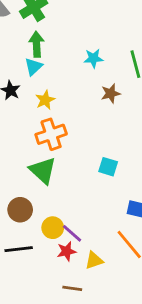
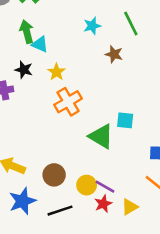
green arrow: (37, 44) -> (27, 32), moved
cyan triangle: (33, 67) -> (40, 44), turned -42
brown star: (111, 93) -> (114, 54), turned -30
green triangle: (43, 170) -> (101, 136), moved

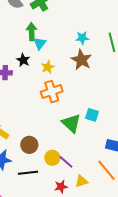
cyan triangle: (40, 44) -> (40, 43), turned 32
brown star: (114, 54) -> (81, 60), moved, size x1.5
red star: (103, 204) -> (61, 187), moved

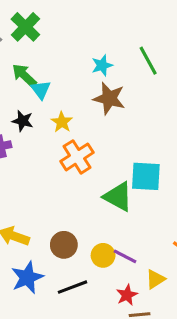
green arrow: (32, 32) -> (24, 75), turned -30
cyan square: (92, 115) -> (146, 176), size x1.5

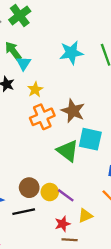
cyan star: (102, 65) -> (71, 53), size x1.5
brown star: (109, 98) -> (73, 111), moved
brown circle: (64, 245) -> (29, 188), moved

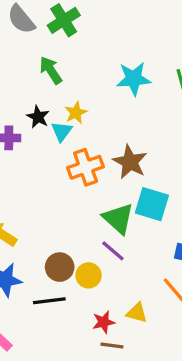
cyan triangle: (24, 63) -> (62, 131), moved
yellow star: (35, 90) -> (76, 113), moved
purple line: (66, 195) -> (113, 251), moved
yellow triangle: (85, 216) -> (137, 313), turned 35

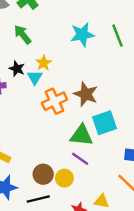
cyan square: (152, 204) -> (104, 123), turned -30
green triangle: (118, 218) -> (81, 135), turned -30

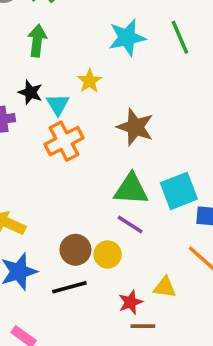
green arrow: (23, 35) -> (37, 41), turned 48
yellow star: (44, 63) -> (90, 81), moved
orange cross: (54, 101) -> (64, 141), moved
cyan square: (104, 123) -> (179, 191), moved

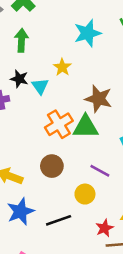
orange cross: (64, 141) -> (59, 124), moved
green triangle: (131, 189) -> (86, 127), moved
brown circle: (75, 250) -> (52, 166), moved

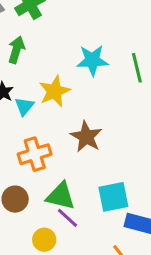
yellow star: (62, 67) -> (55, 91), size x1.5
green triangle: (86, 127) -> (61, 196), moved

